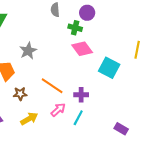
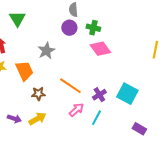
purple circle: (87, 13) -> (69, 28), moved
cyan square: (109, 68) -> (127, 94), moved
purple cross: (81, 95) -> (99, 95), turned -32
yellow arrow: (29, 119) -> (37, 119), moved

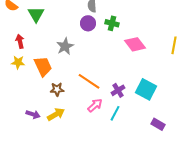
pink diamond: (100, 49) -> (135, 44), moved

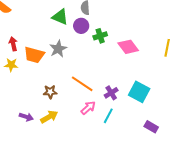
green triangle: (36, 14) -> (60, 17), moved, turned -36
green cross: (112, 23) -> (100, 36), moved, turned -32
orange trapezoid: (43, 66) -> (34, 55), moved, turned 130

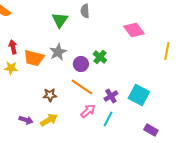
green triangle: (60, 17) -> (60, 20), turned 42
purple circle: (81, 26) -> (81, 64), moved
green cross: (100, 36) -> (100, 57), moved, turned -32
pink diamond: (128, 47) -> (134, 30), moved

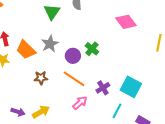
orange trapezoid: (34, 58) -> (26, 50), turned 30
brown star: (50, 95) -> (41, 78), moved
cyan line: (108, 119) -> (117, 111), moved

